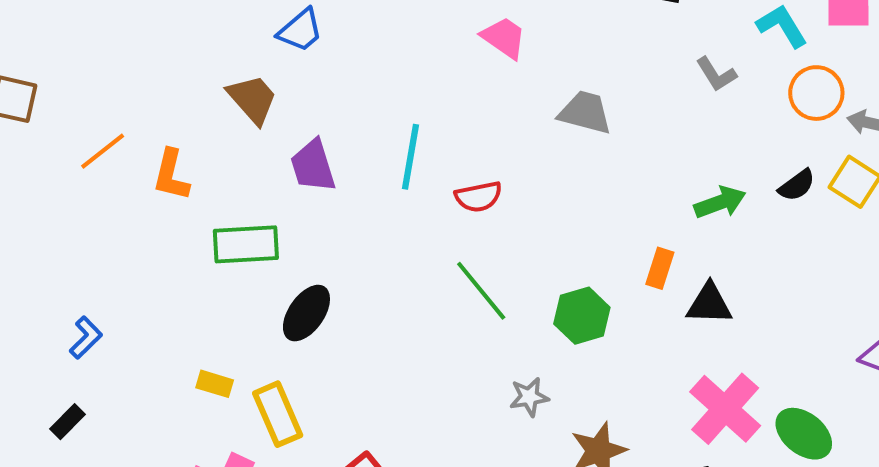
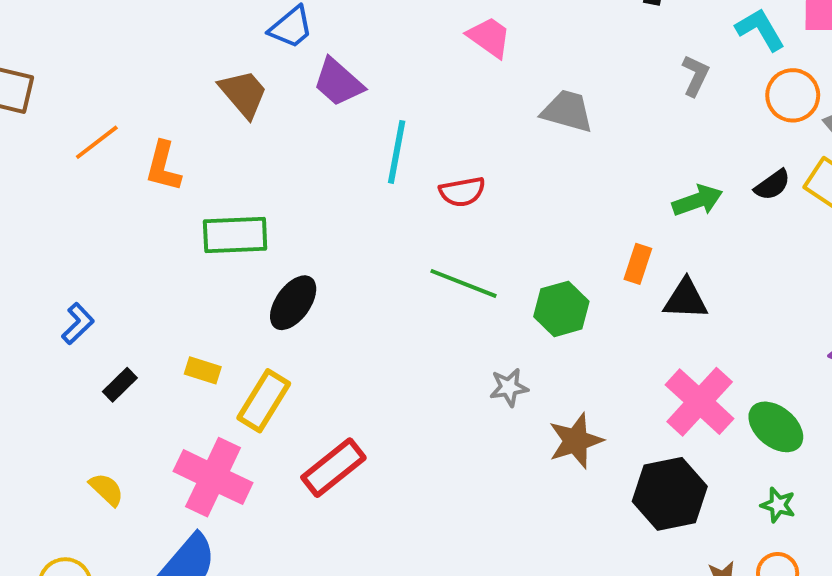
gray L-shape: (716, 74) -> (695, 76), turned -123
purple trapezoid: (313, 166) -> (338, 82), moved, turned -32
green line: (481, 291) -> (464, 283), turned -30
yellow rectangle: (278, 414) -> (264, 401), turned 54
black rectangle: (67, 422) -> (120, 385), moved

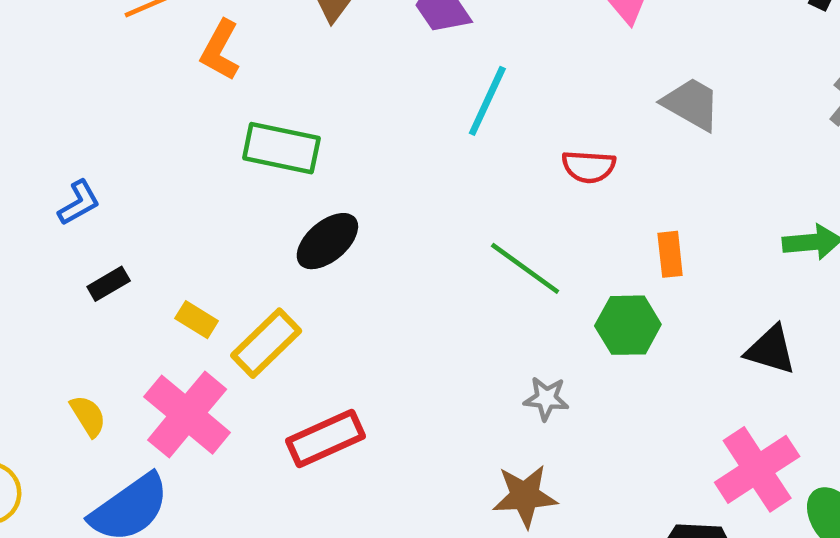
red semicircle: (462, 192) -> (589, 167), moved
orange rectangle: (638, 264) -> (670, 254), moved, turned -39
yellow rectangle: (203, 370) -> (197, 320), moved
brown star: (576, 441) -> (525, 496), moved
yellow semicircle: (107, 489) -> (88, 416), moved

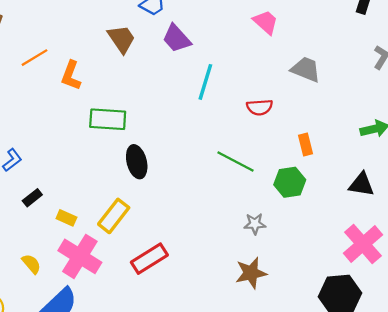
black ellipse: (327, 241) -> (137, 162), turned -56
yellow rectangle: (197, 320) -> (66, 218), moved

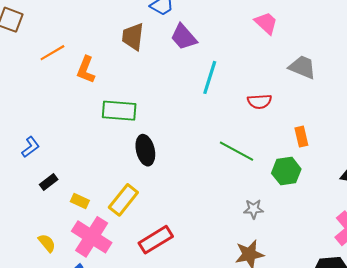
brown trapezoid: (121, 39) -> (133, 37), turned -140

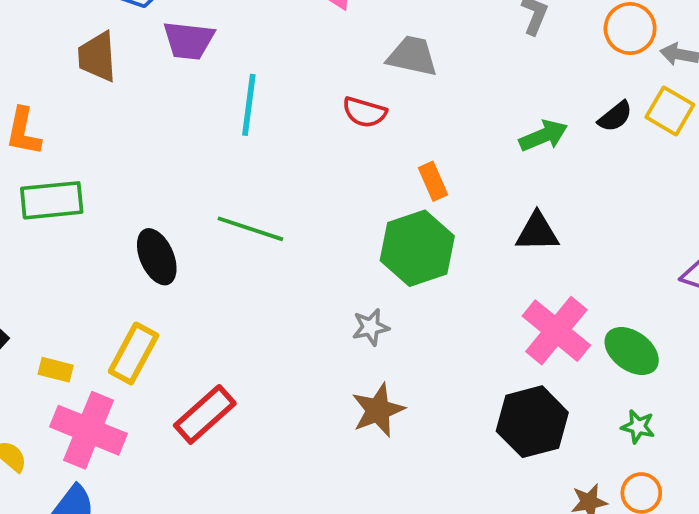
purple trapezoid: (184, 37) -> (189, 40), turned -32
red semicircle: (259, 101) -> (364, 112), moved, turned 30
green rectangle: (119, 111) -> (52, 200), moved
green line: (236, 151) -> (250, 229), moved
green hexagon: (286, 171) -> (417, 248), size x1.4

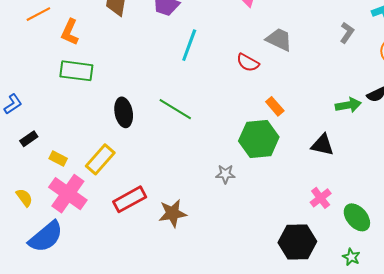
green arrow: (543, 136) -> (348, 105), moved
orange rectangle: (433, 181) -> (275, 106), turned -30
pink cross: (556, 331) -> (321, 198), size x0.6
brown star: (378, 410) -> (173, 213), moved

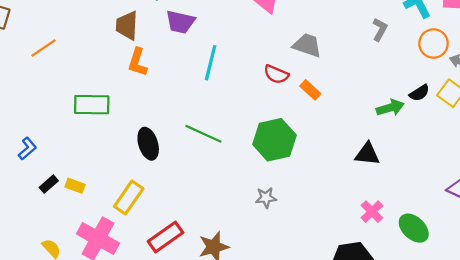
orange L-shape: (70, 32) -> (138, 62), moved
orange rectangle: (275, 106) -> (310, 90), moved
green hexagon: (259, 139) -> (274, 140), moved
yellow rectangle: (58, 159) -> (75, 186), moved

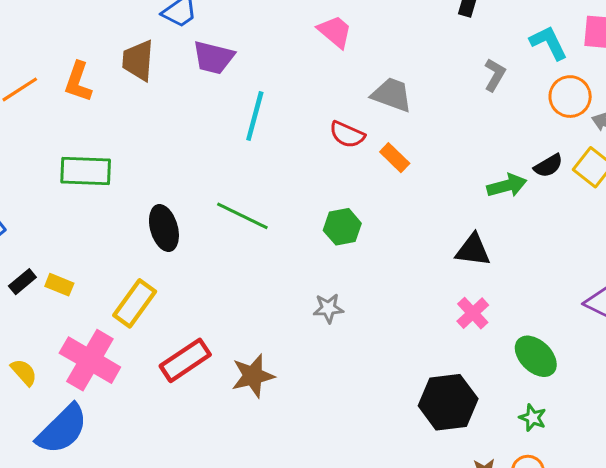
orange L-shape: (138, 62) -> (78, 82), moved
green hexagon: (274, 140) -> (342, 227), size x0.6
pink cross: (372, 212) -> (473, 313), moved

